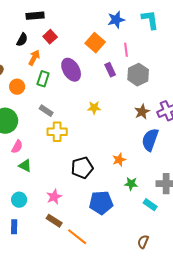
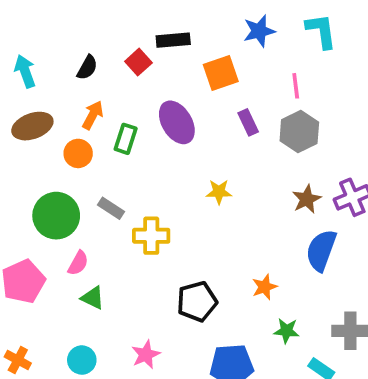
black rectangle: (35, 16) -> (173, 40), moved
orange square: (95, 43) -> (221, 73), turned 30
pink line: (126, 50) -> (296, 86), moved
orange arrow: (34, 58) -> (93, 115), moved
gray rectangle: (46, 111) -> (111, 208), moved

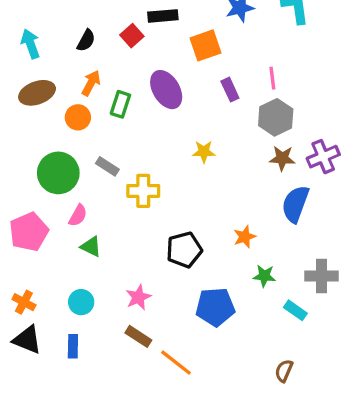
pink line: (296, 86) -> (272, 78), moved
gray hexagon: (299, 132) -> (276, 117), moved
brown star: (307, 199) -> (282, 158), turned 30

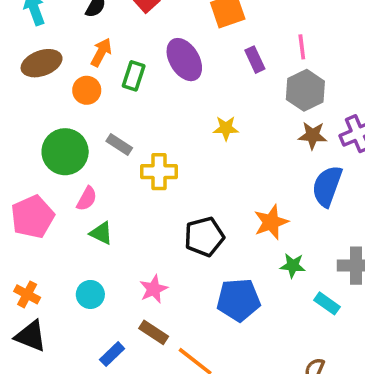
orange star: (245, 237) -> (271, 222), size x1.4
blue rectangle: (73, 346) -> (112, 354), moved, turned 45

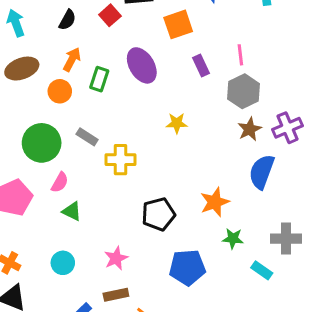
brown star: (313, 135) -> (250, 129), turned -30
brown rectangle: (154, 332) -> (116, 295), turned -45

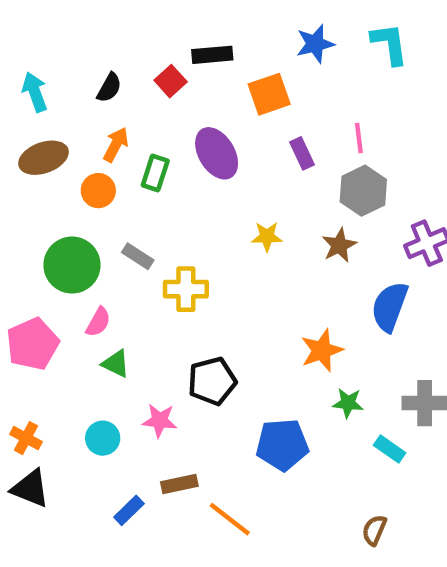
brown star: (250, 129) -> (339, 245), moved
black pentagon: (158, 214) -> (212, 381), moved
pink star: (116, 258) -> (160, 421), moved, turned 30

